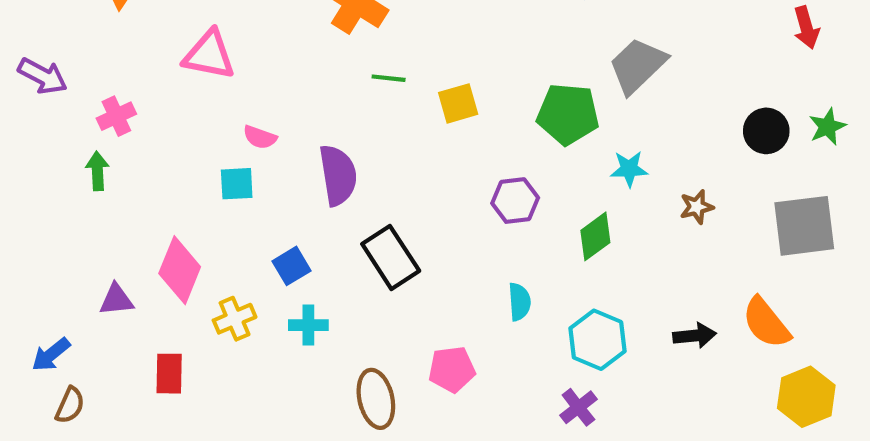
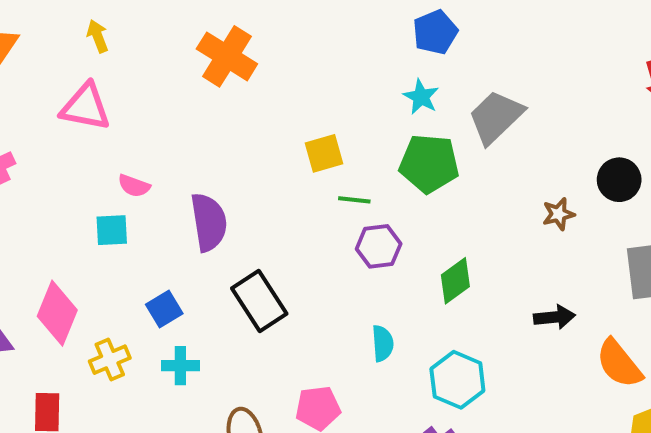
green line: (389, 78) -> (354, 200), moved
cyan star: (629, 169) -> (421, 97), moved, turned 30
brown star: (697, 207) -> (558, 214), moved
black arrow: (694, 336) -> (554, 317), moved

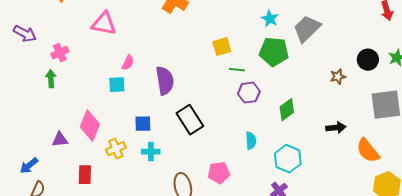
pink semicircle: (134, 186) -> (128, 63), turned -84
blue square: (164, 309) -> (143, 124), turned 30

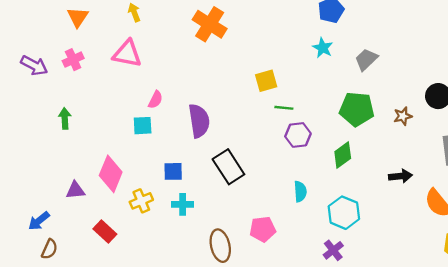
gray trapezoid: (307, 29) -> (366, 60), size x0.7
green pentagon: (274, 52) -> (357, 109), moved
pink cross: (60, 53) -> (73, 60), moved
red rectangle: (85, 175) -> (105, 231), turned -48

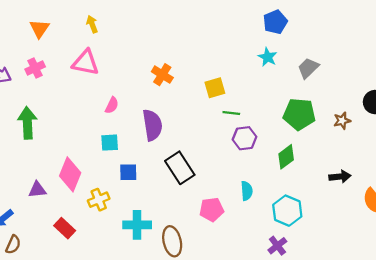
orange cross: (210, 24) -> (162, 75), moved, size x0.7
green arrow: (65, 118) -> (27, 123), size x1.6
cyan square: (143, 126) -> (110, 143), moved
cyan cross: (183, 204) -> (137, 225), moved, size x1.4
pink pentagon: (263, 229) -> (212, 209), moved

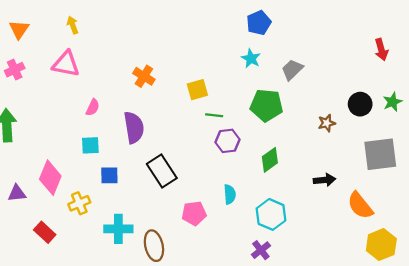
green pentagon: (299, 114) -> (267, 105), moved

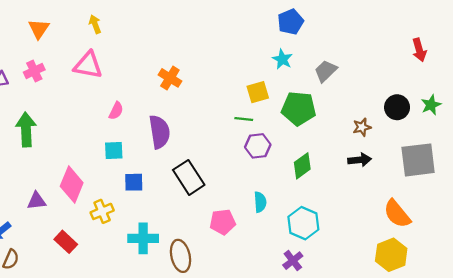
yellow square: (197, 90) -> (258, 92), moved
black arrow: (324, 180) -> (360, 160), moved
yellow hexagon: (381, 245) -> (391, 255), moved

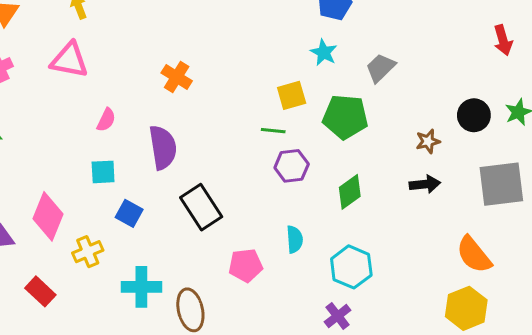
blue square: (134, 182) -> (129, 213), turned 30

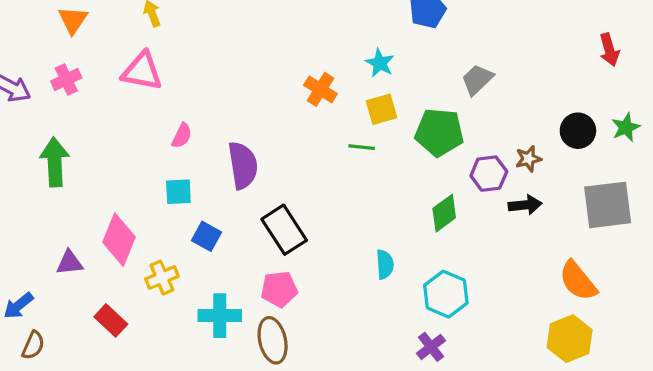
cyan star: (324, 52) -> (380, 63), moved
orange cross: (177, 77) -> (320, 89), moved
purple hexagon: (292, 166) -> (489, 174), moved
pink pentagon: (246, 265) -> (279, 289), moved

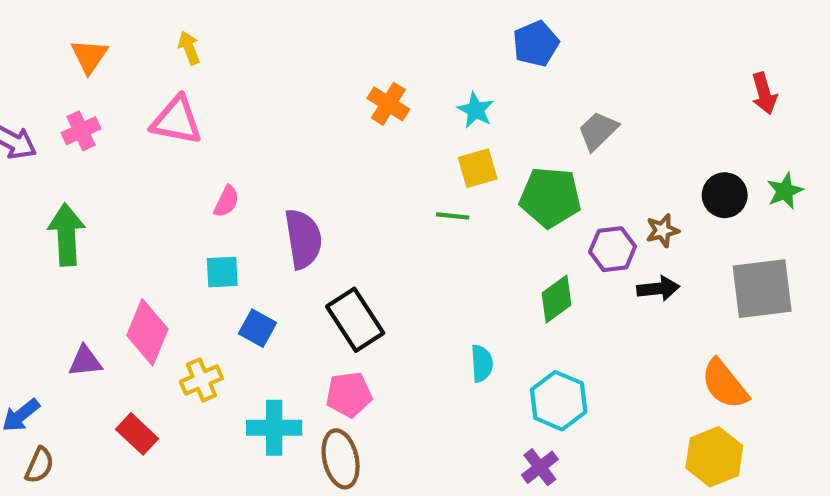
orange cross: (320, 89) -> (388, 104), moved

